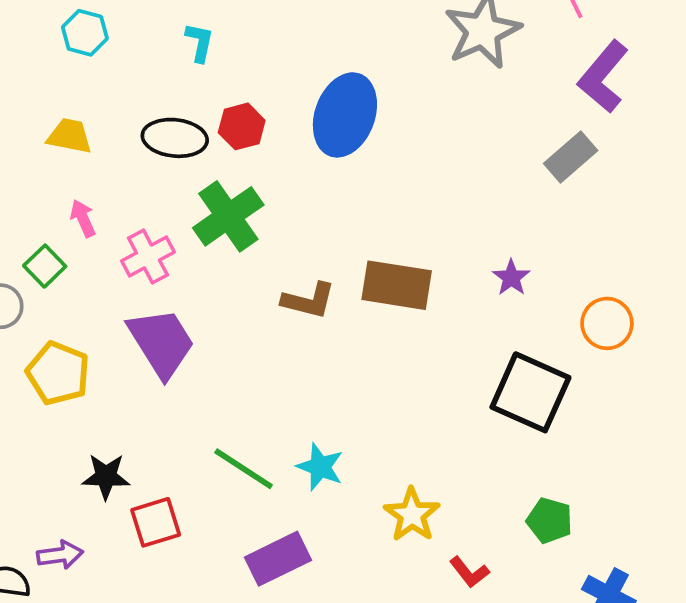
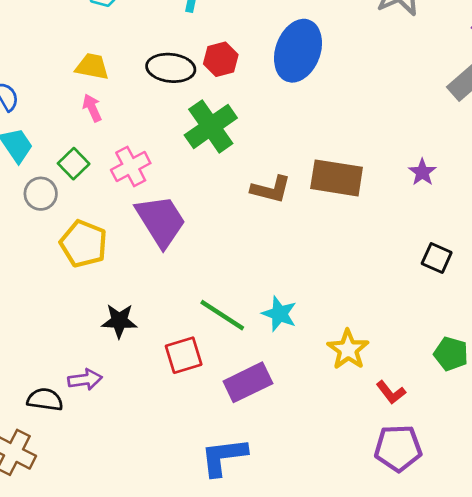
pink arrow: (83, 218) -> (92, 108), moved
pink cross: (148, 256) -> (131, 167), moved
black square: (530, 392) -> (437, 258), size x0.5
red square: (156, 522) -> (184, 355), moved

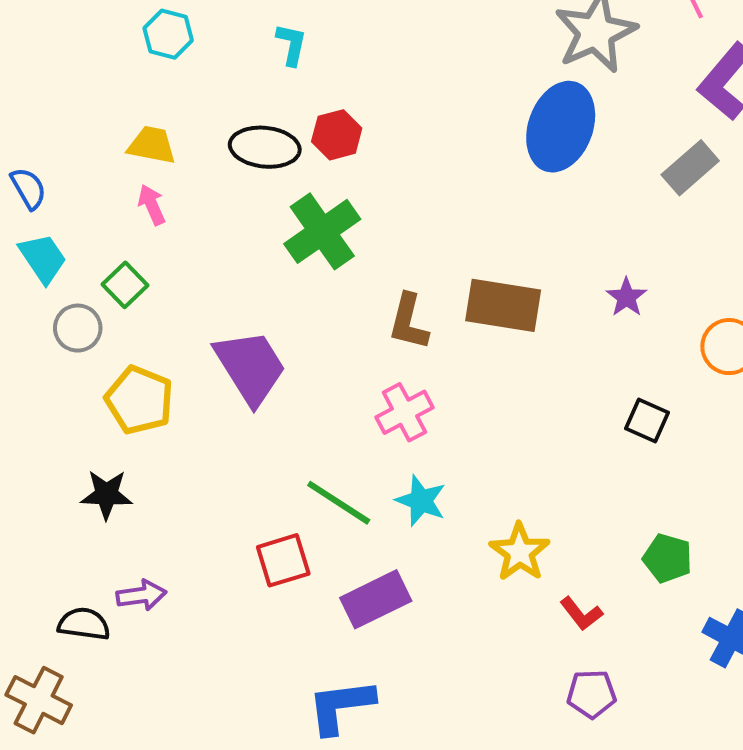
blue ellipse: (298, 51) -> (561, 127), moved
pink cross: (131, 167) -> (404, 412), moved
brown L-shape: (271, 189) -> (409, 322), turned 90
black star: (119, 321) -> (106, 495), moved
purple pentagon: (398, 448) -> (592, 694), size x0.7

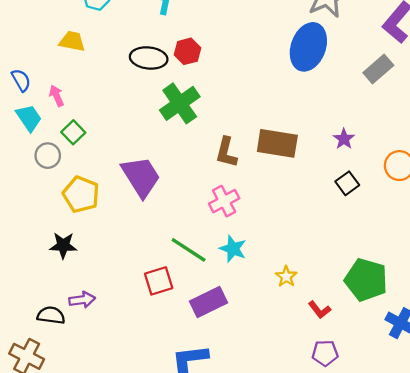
yellow trapezoid: (152, 145) -> (72, 41), moved
pink arrow: (152, 205) -> (57, 96), moved
black square: (647, 421) -> (347, 183), moved, turned 30
yellow star: (520, 552) -> (286, 276), size x0.7
green pentagon: (668, 558) -> (366, 280), size x1.6

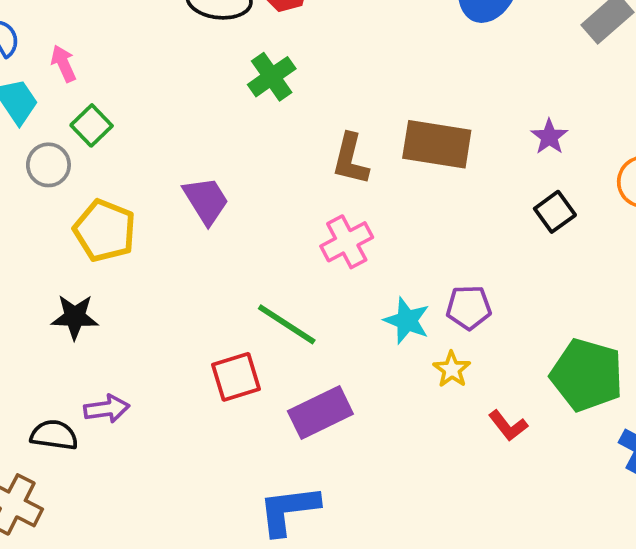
green cross: (180, 103) -> (272, 77), size x0.7
purple trapezoid: (141, 177) -> (206, 201), size x0.7
cyan star: (233, 249) -> (407, 321), moved
purple pentagon: (325, 353) -> (469, 307), moved

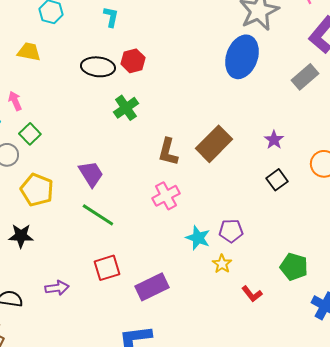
brown rectangle: (437, 144) -> (214, 144), turned -54
green line: (287, 324) -> (98, 215), moved
green pentagon: (587, 375) -> (294, 267), size x0.7
purple arrow: (107, 409) -> (57, 288), moved

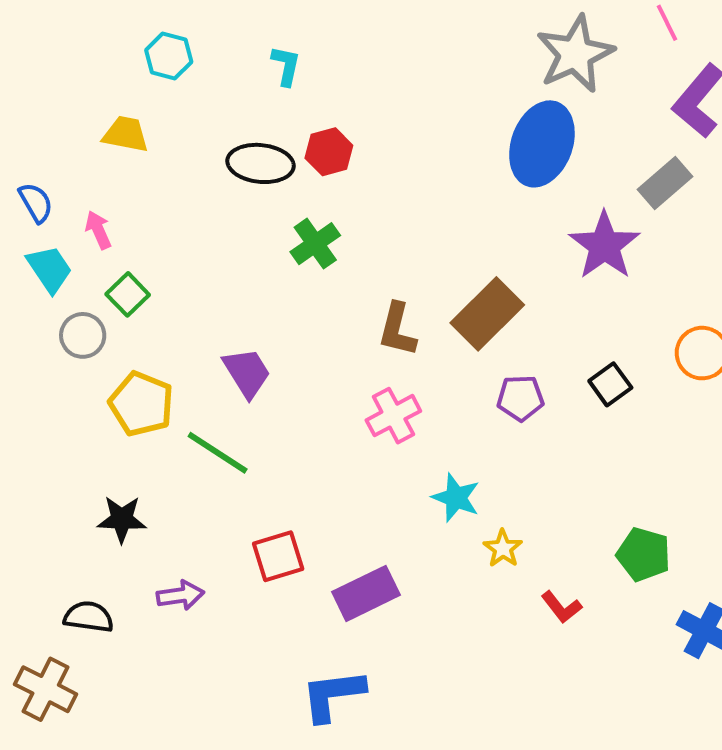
purple star: (274, 140) -> (604, 246), moved, size x1.8
green line: (98, 215) -> (218, 453), moved
purple pentagon: (231, 231) -> (520, 398), moved
black star: (21, 236) -> (122, 519), moved

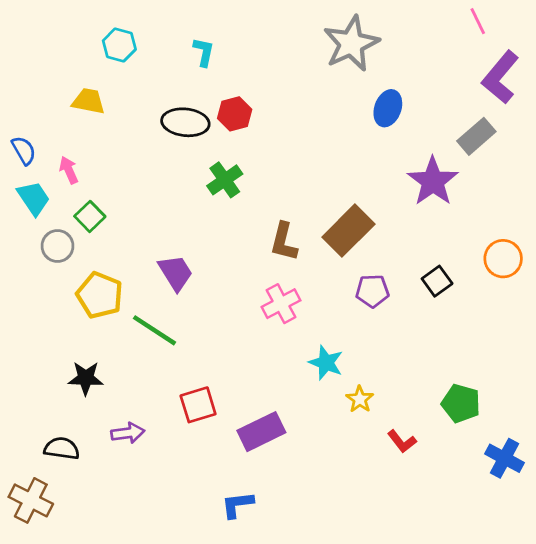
gray star: (575, 54) -> (351, 44), moved
blue ellipse: (542, 144) -> (388, 108), size x0.6
blue L-shape: (333, 695) -> (237, 505), size x0.7

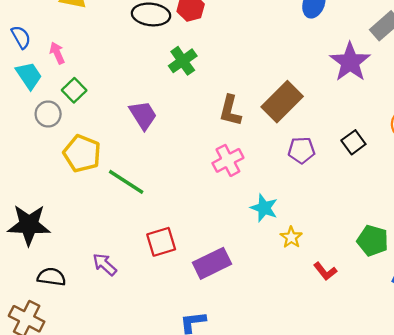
purple trapezoid: (176, 273) -> (143, 115), moved
black star: (86, 378) -> (29, 225), moved, size x1.5
purple arrow: (128, 433) -> (105, 264), turned -130

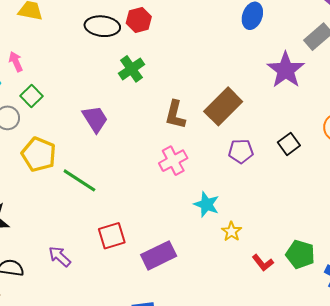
green pentagon: (373, 241) -> (300, 254), moved

